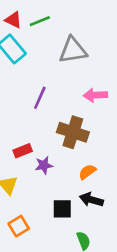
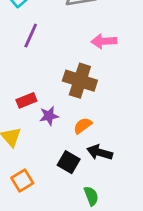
purple line: (40, 98) -> (31, 36), moved
orange semicircle: (87, 172) -> (83, 126), moved
black square: (62, 209) -> (69, 162), turned 30

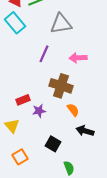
purple line: (31, 36) -> (44, 54), moved
orange semicircle: (83, 126) -> (73, 110), moved, turned 88
black arrow: (100, 152) -> (85, 131), moved

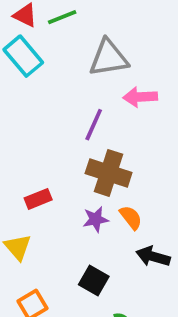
purple line: (44, 54) -> (94, 125), moved
pink arrow: (78, 58) -> (140, 97), moved
purple star: (39, 111) -> (96, 219), moved

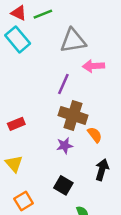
red rectangle: (38, 199) -> (16, 124), moved
orange semicircle: (131, 217) -> (95, 135), moved
black arrow: (153, 256) -> (102, 170), turned 90

